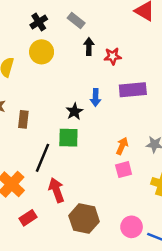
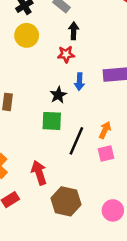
red star: (113, 56) -> (66, 54), moved
black line: (42, 158) -> (76, 141), moved

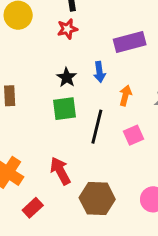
blue arrow: (79, 82) -> (99, 72), moved
orange arrow: (105, 130) -> (125, 95), moved

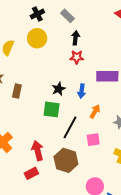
red star: (67, 29) -> (77, 57), moved
brown hexagon: (97, 198) -> (66, 160), moved
red rectangle: (33, 208) -> (31, 173), moved

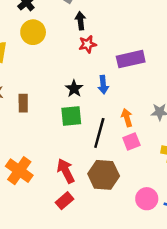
orange arrow: (95, 111) -> (127, 118), moved, turned -32

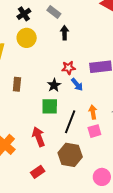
red star: (87, 44) -> (69, 68), moved
blue arrow: (103, 85) -> (77, 84), turned -40
brown rectangle: (23, 103) -> (17, 84), moved
red arrow: (66, 171) -> (39, 137), moved

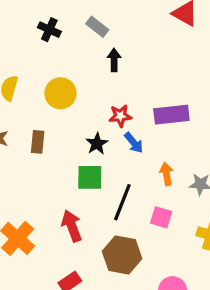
black cross: (24, 14) -> (49, 30), turned -32
yellow circle: (27, 38) -> (60, 93), moved
orange arrow: (93, 112) -> (166, 174), moved
pink square: (94, 131) -> (161, 217), turned 32

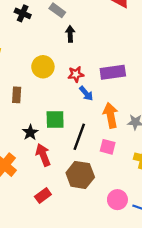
yellow circle: (60, 93) -> (43, 67), moved
black star: (97, 144) -> (30, 132), moved
orange arrow: (166, 174) -> (111, 115), size x1.5

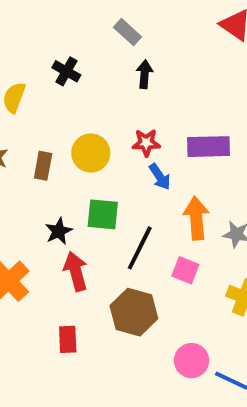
black cross: (23, 13) -> (66, 71), moved
yellow circle: (43, 67) -> (91, 153), moved
red rectangle: (43, 196) -> (68, 339), turned -63

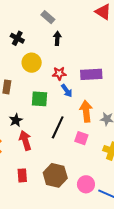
yellow circle: (91, 153) -> (32, 63), moved
green square: (103, 214) -> (39, 99), moved
brown hexagon: (134, 312) -> (55, 175), moved

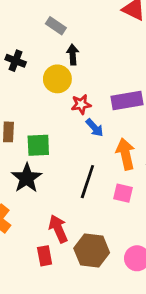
yellow circle: (32, 63) -> (57, 79), moved
green square: (39, 99) -> (38, 145), moved
black star: (16, 120) -> (27, 178), size x1.5
red arrow: (25, 140) -> (58, 229), moved

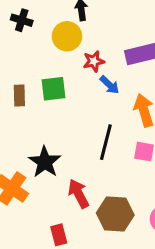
green square: (38, 145) -> (54, 89), moved
black star: (27, 178) -> (45, 162), moved
red rectangle: (45, 256) -> (59, 235), moved

